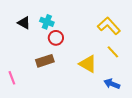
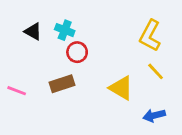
yellow L-shape: (109, 26) -> (150, 36), turned -110
pink line: (12, 78) -> (17, 91), moved, turned -48
blue arrow: (112, 84) -> (154, 115), turned -35

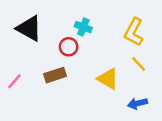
cyan cross: (65, 30) -> (83, 27), moved
black triangle: (33, 31) -> (29, 28), size x1.6
pink line: (17, 91) -> (14, 81), turned -70

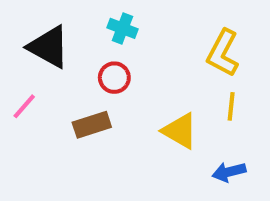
cyan cross: (83, 27) -> (123, 28), moved
yellow line: (139, 64) -> (231, 106), turned 49
pink line: (14, 81) -> (24, 106), moved

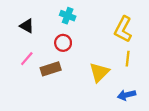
black triangle: (49, 47) -> (27, 26), size x0.6
pink line: (24, 106) -> (27, 59), moved
yellow triangle: (180, 131) -> (99, 72), turned 45

